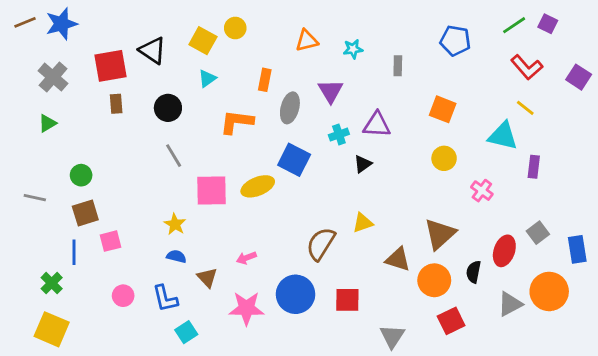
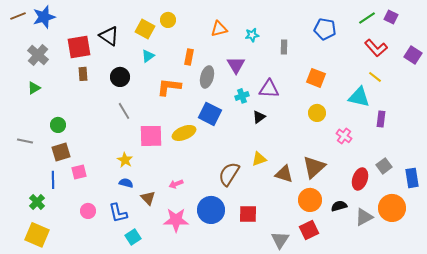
brown triangle: (398, 259) -> (284, 174), moved
black semicircle: (473, 272) -> (339, 206), moved, turned 63
red square: (451, 321) -> (309, 230), moved

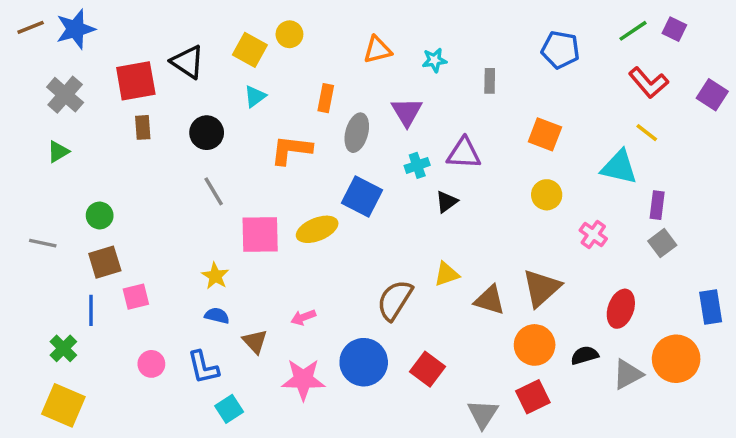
gray square: (384, 166) -> (662, 243), moved
red square: (248, 214) -> (428, 369), turned 36

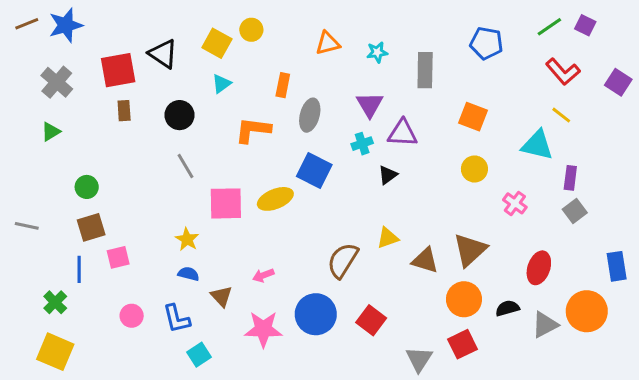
gray rectangle: (490, 81) -> (425, 70), size x1.6
purple triangle: (407, 112) -> (370, 105), moved
gray line: (43, 243) -> (27, 226), moved

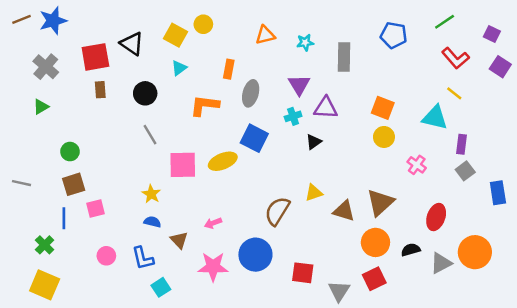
purple square: (585, 25) -> (492, 34), moved
orange square: (473, 117) -> (383, 108), moved
blue rectangle: (617, 266) -> (498, 193), moved
red square: (371, 320) -> (303, 273), moved, turned -30

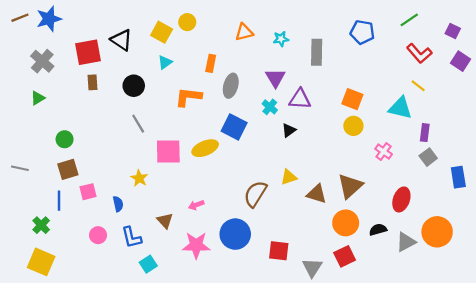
cyan cross: (293, 116) -> (270, 107), turned -32
blue semicircle: (152, 222) -> (118, 204), moved, turned 64

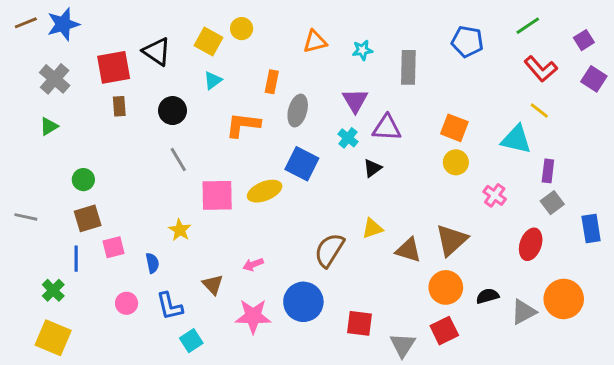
purple square: (453, 31) -> (584, 40), turned 32
red ellipse: (401, 199) -> (531, 244), moved

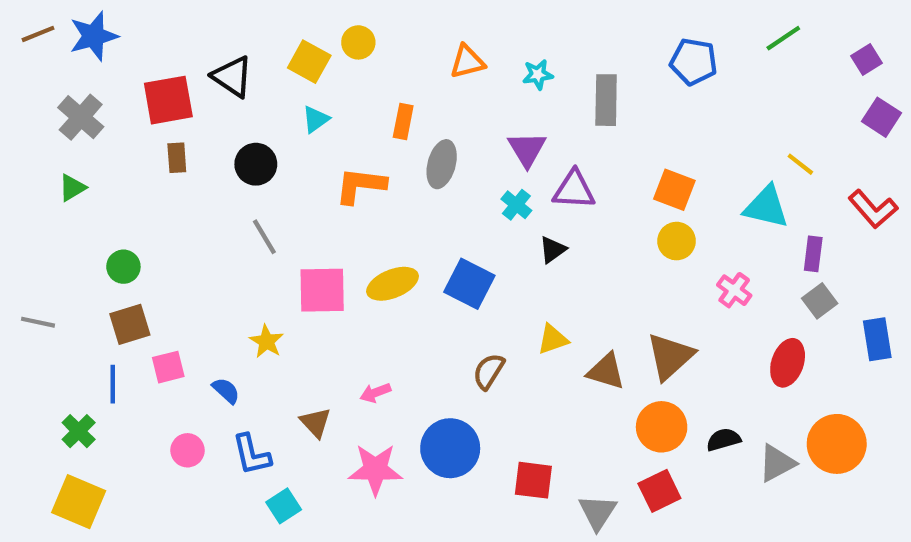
red L-shape: (541, 69) -> (873, 209), moved
blue square: (302, 164) -> (469, 284), moved
brown semicircle: (329, 250) -> (489, 371), size x0.7
blue semicircle: (152, 263) -> (226, 391), turned -36

